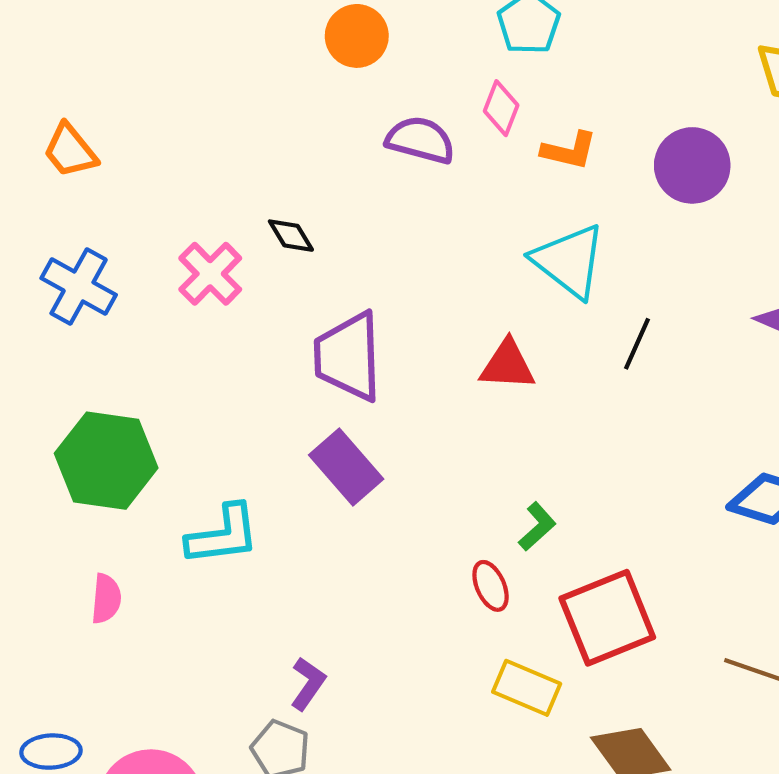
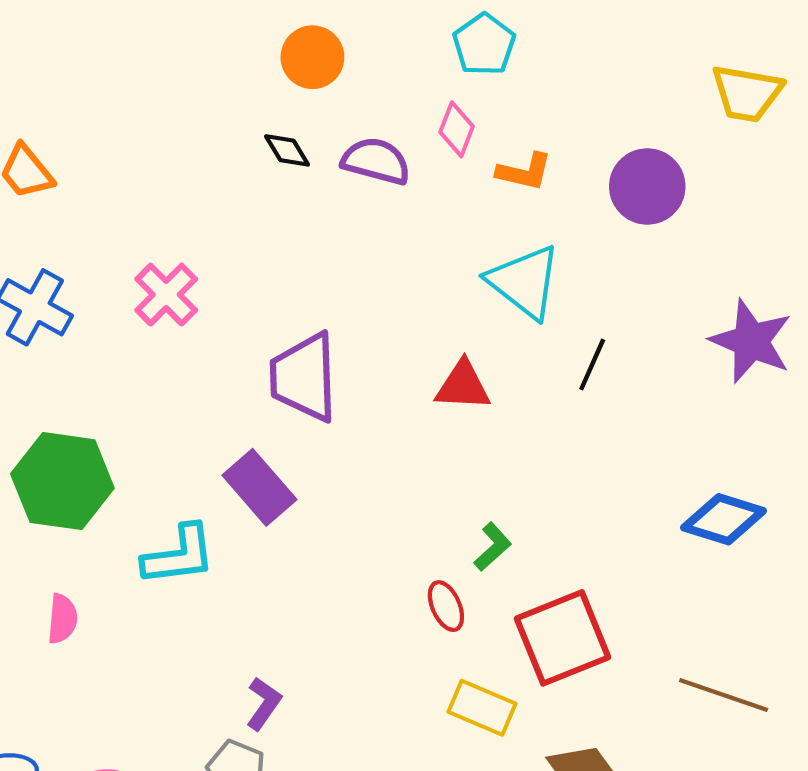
black diamond: (291, 236) -> (287, 150), moved
purple rectangle: (346, 467) -> (259, 487), moved

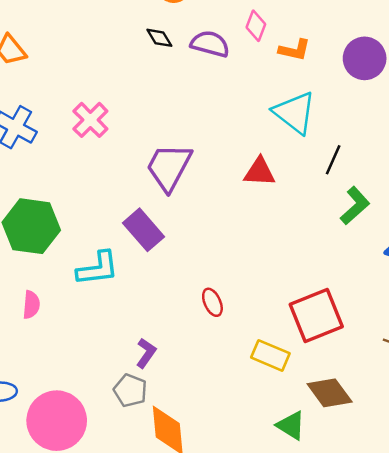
purple trapezoid: (304, 377) -> (169, 167), turned 30
green L-shape: (493, 547) -> (355, 206), moved, size x1.4
red ellipse: (446, 606) -> (212, 302), moved

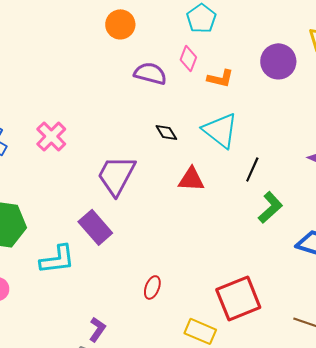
black diamond: (159, 38) -> (166, 132), moved
purple circle: (365, 58) -> (278, 61), moved
red ellipse: (212, 302) -> (152, 287), turned 45

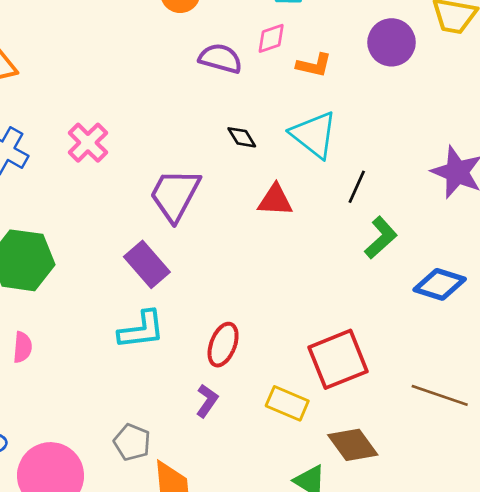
pink diamond: (188, 58) -> (271, 38), turned 50
cyan L-shape: (57, 259) -> (141, 330), moved
red ellipse: (152, 287) -> (223, 345), size x1.4
purple L-shape: (97, 329) -> (207, 401), moved

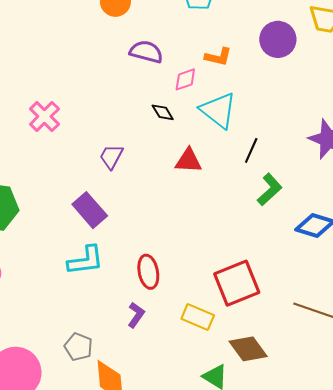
pink diamond: (271, 38) -> (185, 79), moved
purple trapezoid: (175, 195) -> (111, 157), size x0.6
red ellipse: (223, 345) -> (148, 272), turned -32

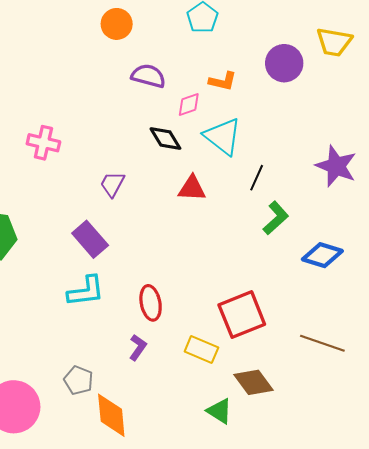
black diamond: (163, 112) -> (165, 138), size x1.4
pink cross: (44, 116) -> (43, 143), turned -32

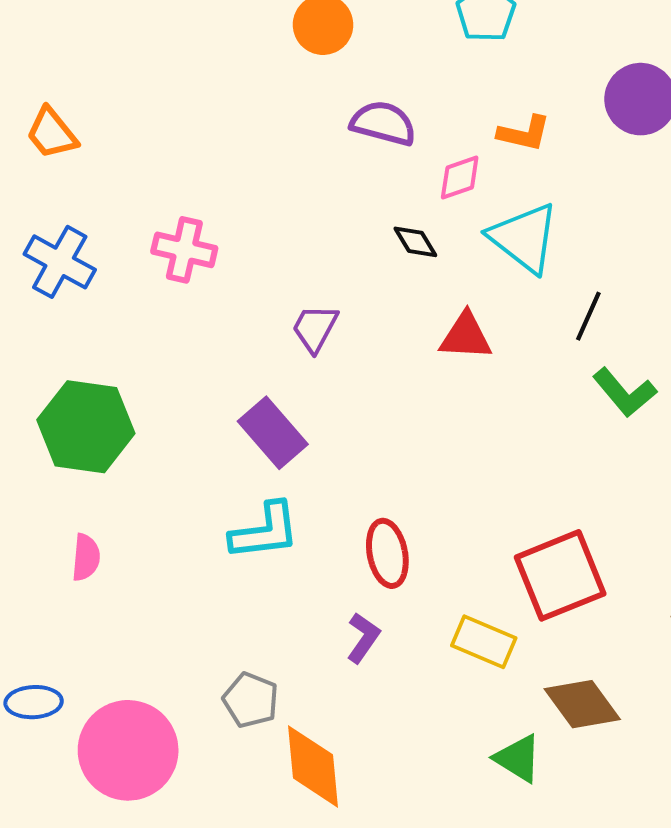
black diamond: (165, 138) -> (415, 242), size x0.7
green L-shape: (276, 218) -> (625, 393), turned 92

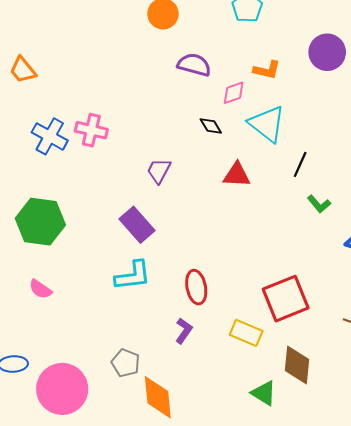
blue cross: (60, 262) -> (50, 136), moved
green L-shape: (625, 393) -> (319, 204), size x0.7
pink semicircle: (86, 557) -> (40, 289), turned 120
brown diamond: (582, 704) -> (297, 365), turned 42

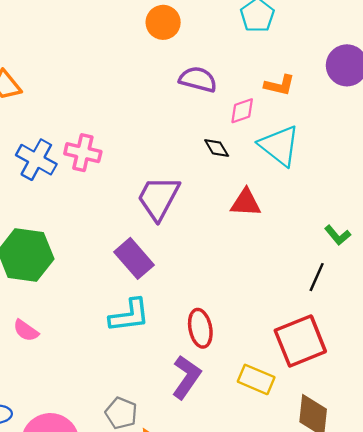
black line: (300, 164) -> (317, 277), moved
purple trapezoid: (159, 171) -> (158, 198), size x1.6
purple L-shape: (184, 331) -> (186, 377), size x1.5

